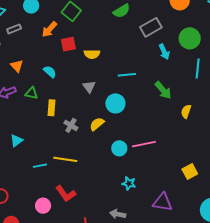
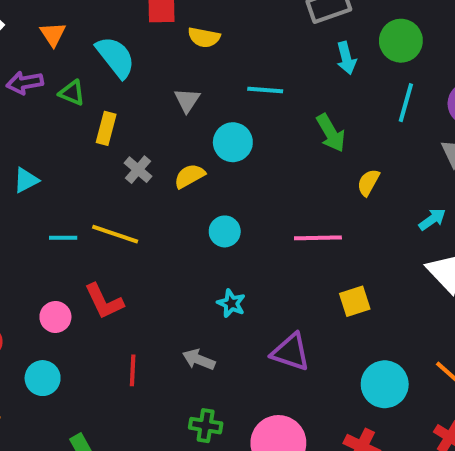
cyan semicircle: (50, 72) -> (115, 57), size x1.6
pink line: (144, 144) -> (318, 238), moved

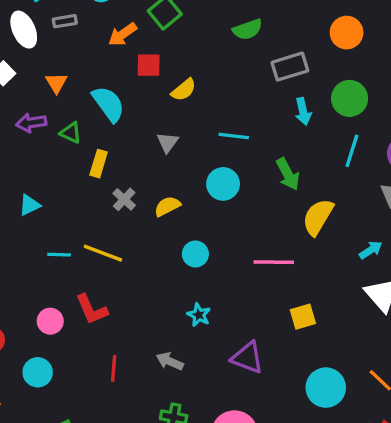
yellow semicircle: (204, 37) -> (184, 90), turned -52
cyan circle: (233, 142) -> (223, 184), moved
yellow semicircle: (368, 182) -> (318, 217), size x1.6

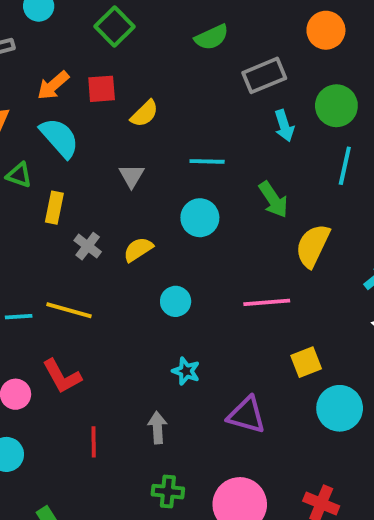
orange arrow: (123, 34) -> (53, 85), moved
gray arrow: (170, 361) -> (157, 428), turned 68
cyan circle: (326, 388) -> (340, 408), moved

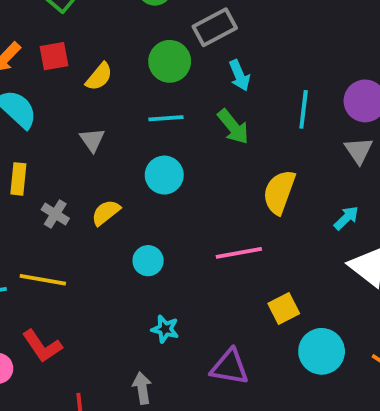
green circle: (336, 106) -> (170, 61), moved
green arrow: (273, 199) -> (233, 127), moved

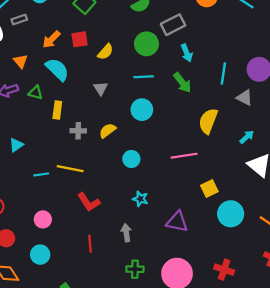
gray triangle: (359, 150) -> (245, 98), moved, turned -30
gray cross: (55, 214) -> (78, 131), turned -32
red L-shape: (42, 346) -> (89, 202), moved

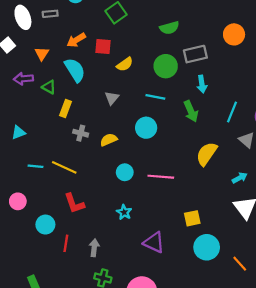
pink line: (184, 156) -> (161, 177), moved
pink circle: (43, 219) -> (18, 201), moved
gray arrow: (126, 233) -> (94, 248), moved
cyan circle: (40, 255) -> (45, 225), moved

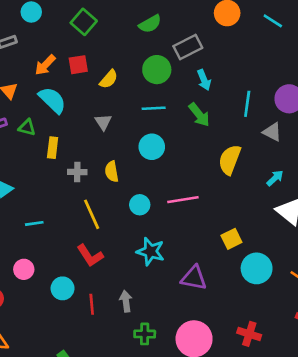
yellow semicircle: (109, 140) -> (112, 172), turned -63
yellow line: (64, 167) -> (92, 214), moved, turned 55
cyan star: (124, 212) -> (151, 251), size x1.5

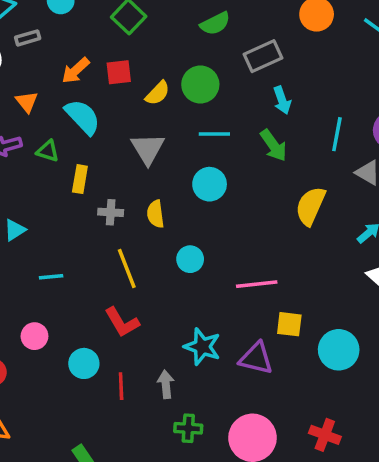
green circle: (157, 70) -> (200, 85), moved
gray triangle: (103, 122) -> (148, 149), size x1.5
pink line: (183, 200) -> (257, 284), moved
yellow square: (231, 239) -> (289, 324), moved, turned 30
cyan star: (151, 251) -> (202, 347), moved

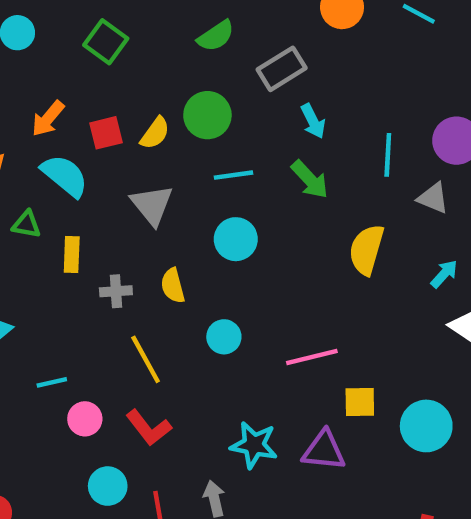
red square: (119, 72) -> (106, 133), moved
pink circle: (34, 336) -> (85, 419), moved

